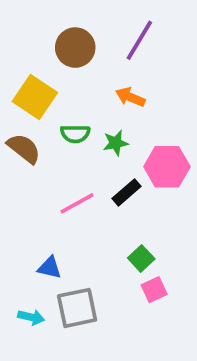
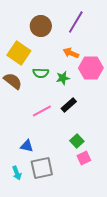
pink hexagon: (167, 167) -> (91, 68), moved
cyan arrow: (31, 317) -> (17, 173), turned 56

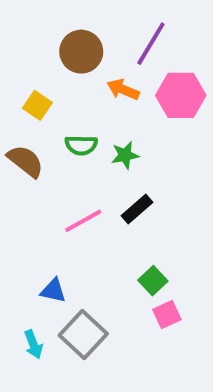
yellow square: (19, 53) -> (37, 105), size x0.6
orange arrow: (71, 53) -> (123, 89), moved
pink hexagon: (91, 68) -> (181, 95), moved
gray square: (42, 168) -> (83, 334), turned -35

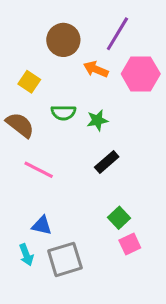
pink line: (83, 221) -> (39, 170), moved, turned 56
gray square: (83, 334) -> (65, 259), turned 30
cyan arrow: (33, 344) -> (26, 255), moved

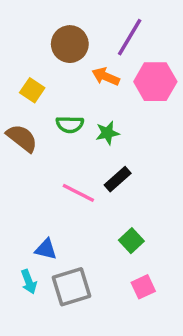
pink line: (39, 170) -> (78, 193), moved
pink square: (130, 244) -> (143, 287), moved

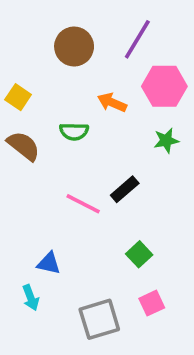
orange arrow: (106, 77) -> (112, 103), moved
yellow square: (32, 90) -> (18, 97), moved
green star: (107, 133) -> (166, 140), moved
gray square: (71, 287) -> (99, 319), moved

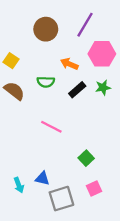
black rectangle: (125, 189) -> (77, 90), moved
blue triangle: (49, 263) -> (42, 178), moved

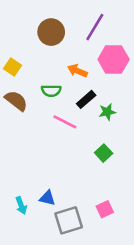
green star: (103, 87) -> (107, 112), moved
pink line: (51, 127) -> (65, 122), moved
green square: (86, 158) -> (104, 153), moved

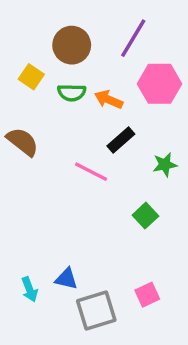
yellow square: (12, 67) -> (31, 77), moved
green semicircle: (51, 91) -> (72, 93), moved
green star: (107, 112) -> (165, 165), moved

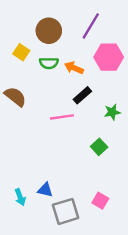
pink line: (91, 172) -> (62, 117), turned -35
pink square: (147, 295) -> (100, 201), turned -35

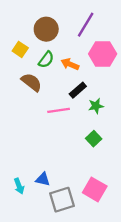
green semicircle: (49, 63) -> (46, 60), turned -54
brown semicircle: (15, 97) -> (31, 82), moved
green star: (112, 112) -> (96, 106), moved
pink square: (100, 201) -> (95, 189), size x1.5

